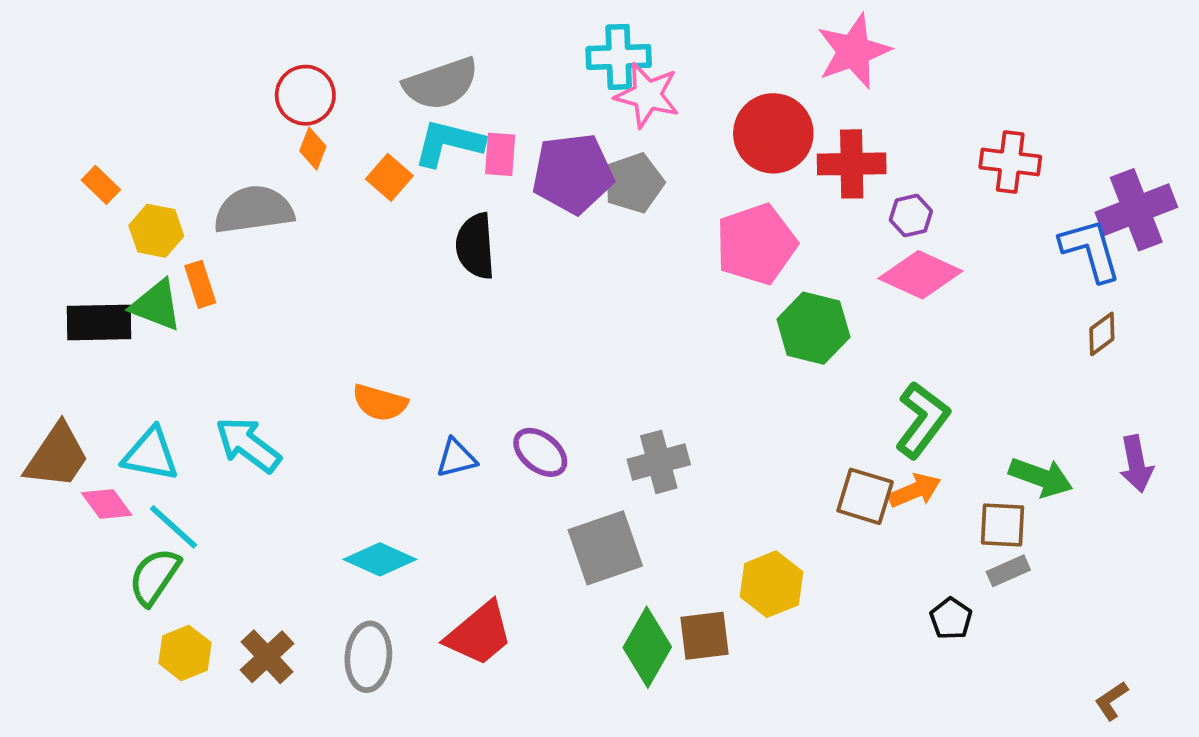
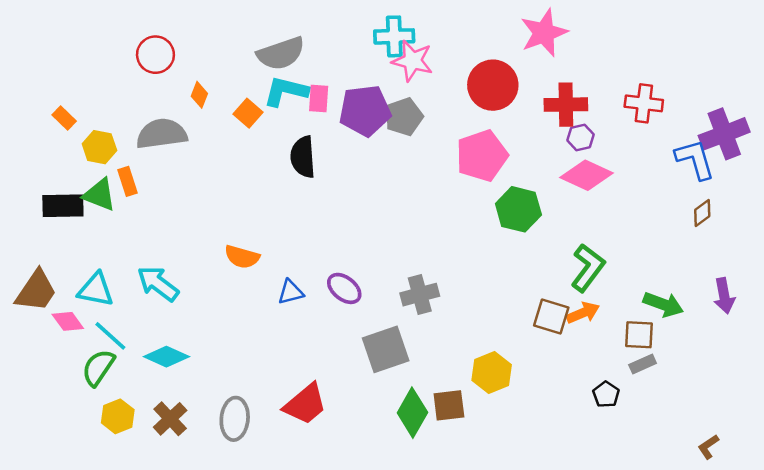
red circle: (305, 95) -> (155, 55), moved
red cross: (852, 164) -> (566, 105), moved
cyan diamond: (380, 559) -> (166, 357), moved

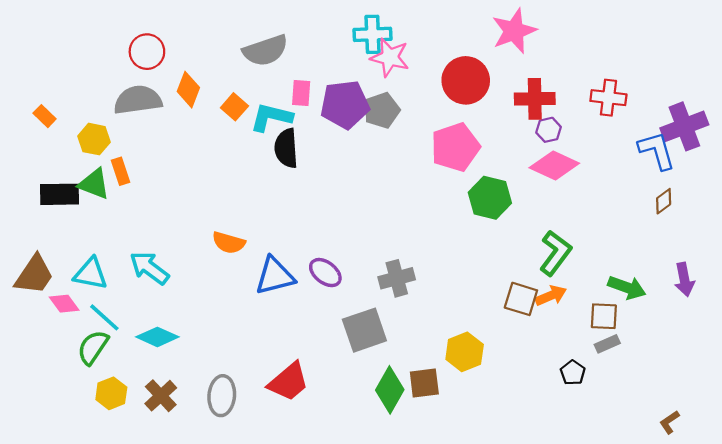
cyan L-shape: (286, 91) -> (271, 117), moved
orange diamond: (199, 95) -> (188, 90), size x1.4
orange rectangle: (64, 118) -> (45, 116), moved
gray semicircle: (162, 134) -> (138, 100), moved
blue triangle: (291, 292) -> (275, 276), size x1.6

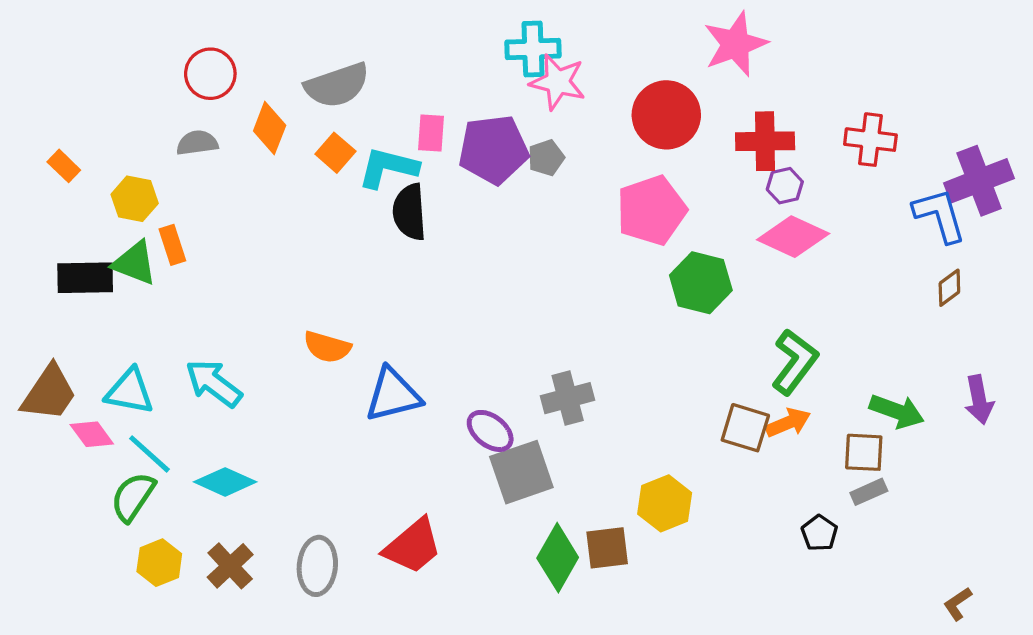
gray semicircle: (265, 50) -> (337, 85), moved
gray semicircle: (138, 100) -> (197, 143), size x0.6
gray pentagon: (382, 110) -> (546, 158), size x0.7
purple ellipse: (325, 273) -> (490, 431), moved

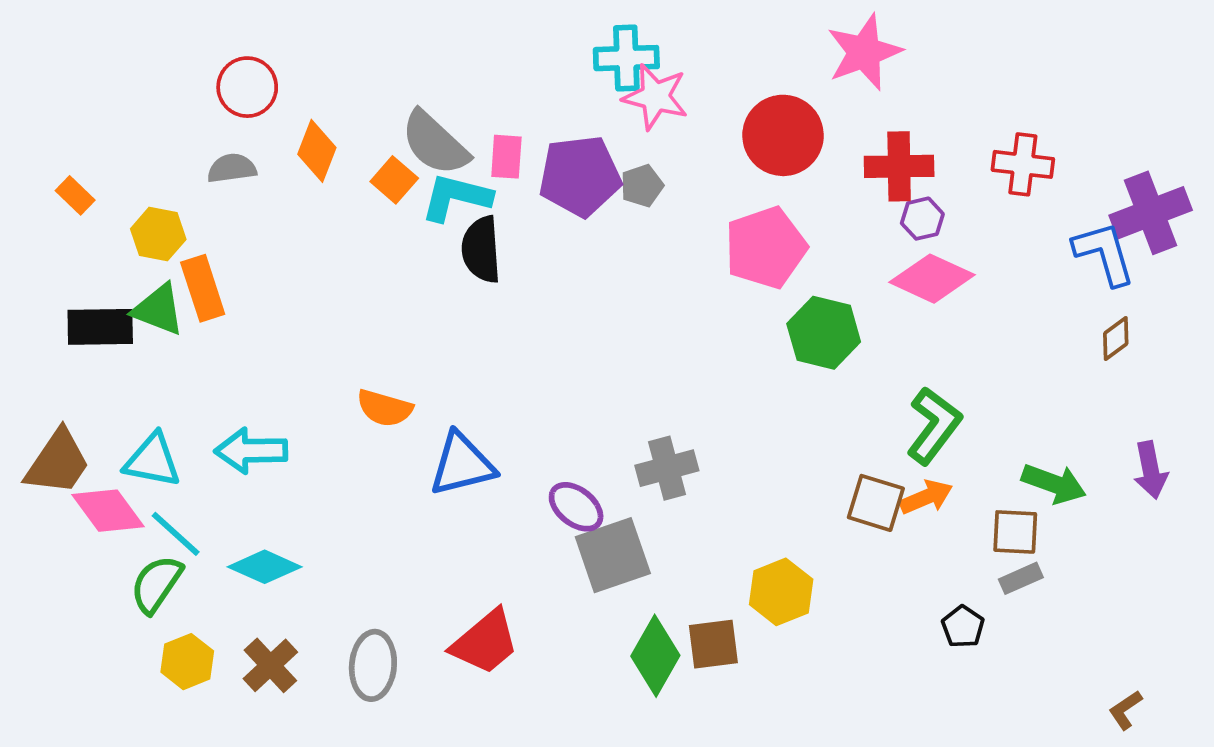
gray semicircle: (337, 85) -> (435, 143), moved, turned 62
orange rectangle: (172, 245) -> (203, 288), size x1.4
cyan arrow: (214, 383) -> (251, 451), turned -38
pink diamond: (92, 434) -> (108, 511), size x1.4

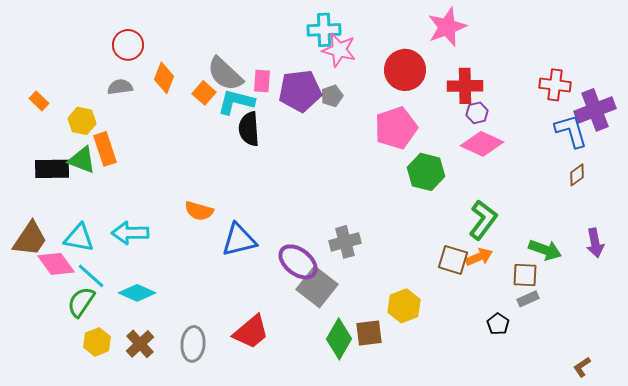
red cross: (1023, 164) -> (555, 85), moved
purple ellipse: (576, 507) -> (298, 262), size x1.4
gray square: (613, 555) -> (317, 287), turned -33

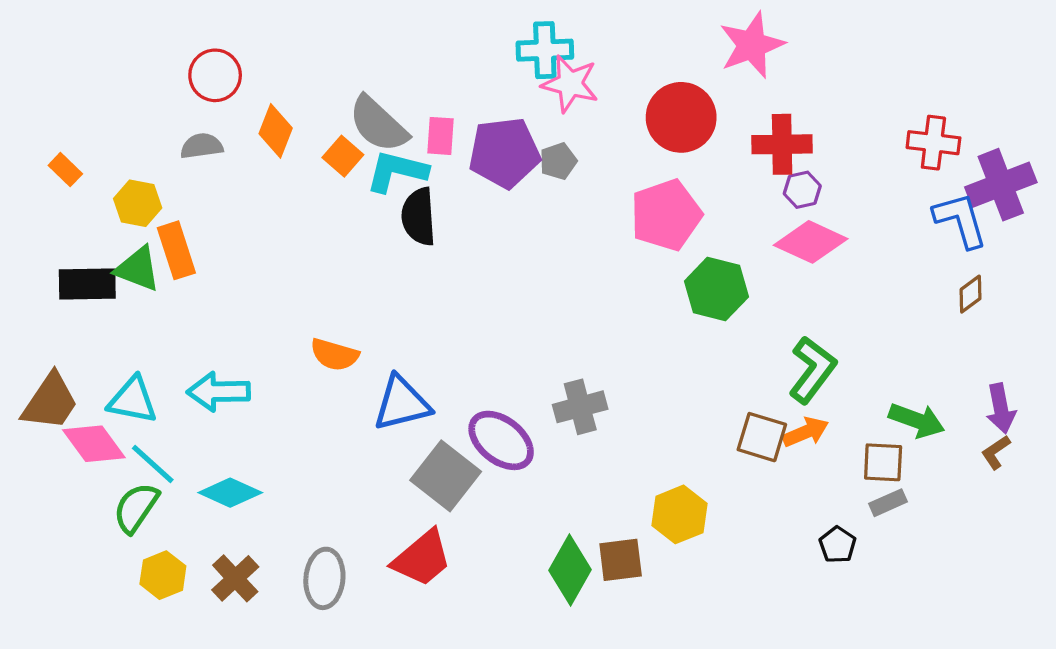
gray square: (317, 287) -> (446, 476), moved
brown L-shape: (582, 367) -> (996, 452), moved

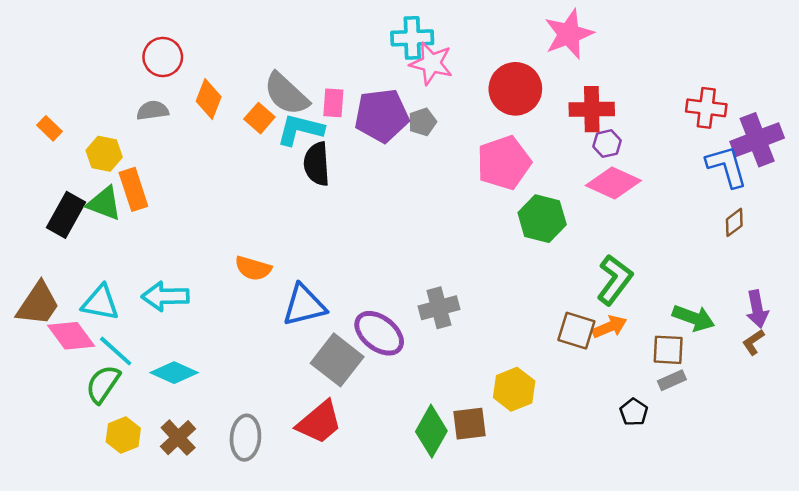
black rectangle: (87, 284) -> (66, 215), turned -60

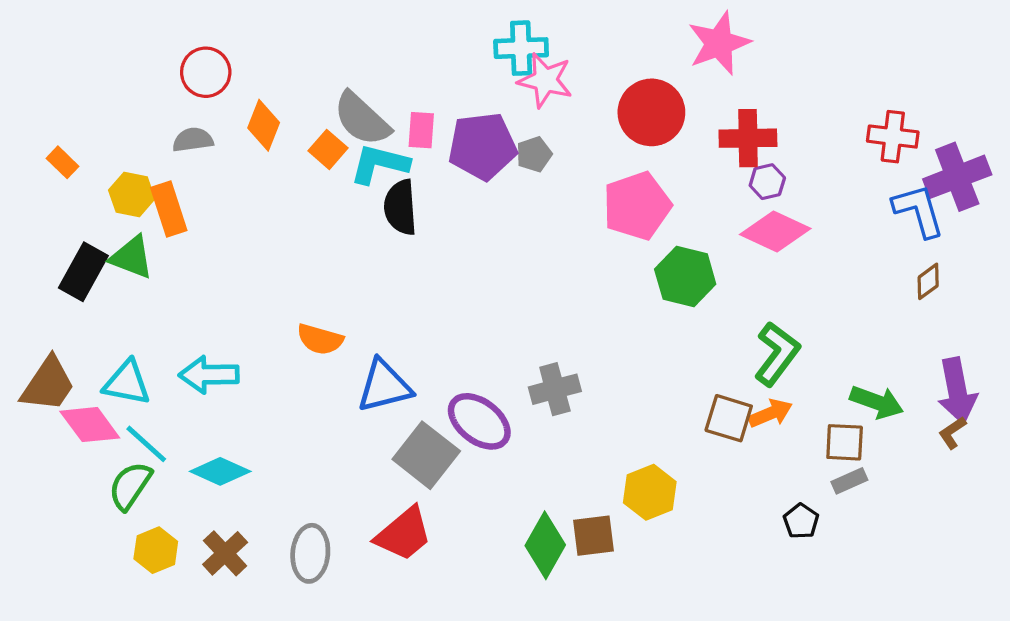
orange rectangle: (133, 189) -> (169, 209), moved
purple arrow: (757, 309) -> (957, 391), size x1.4

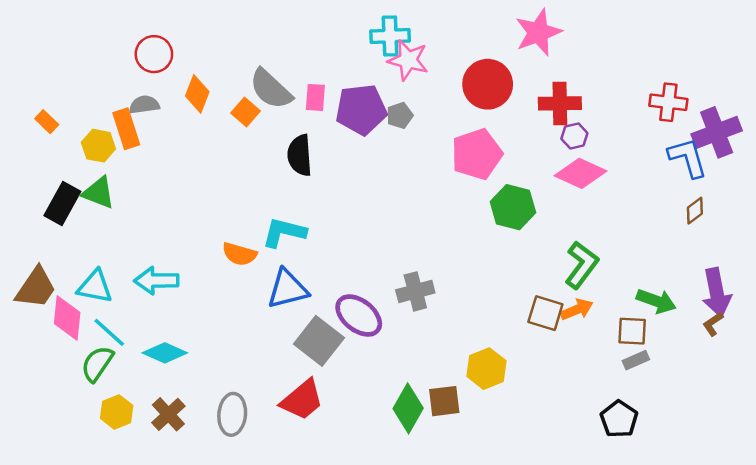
cyan L-shape: (379, 164) -> (284, 232), moved
orange rectangle: (169, 209) -> (126, 129), moved
pink diamond: (90, 425) -> (67, 318), turned 42
black pentagon: (801, 521) -> (619, 419), moved, size x1.4

